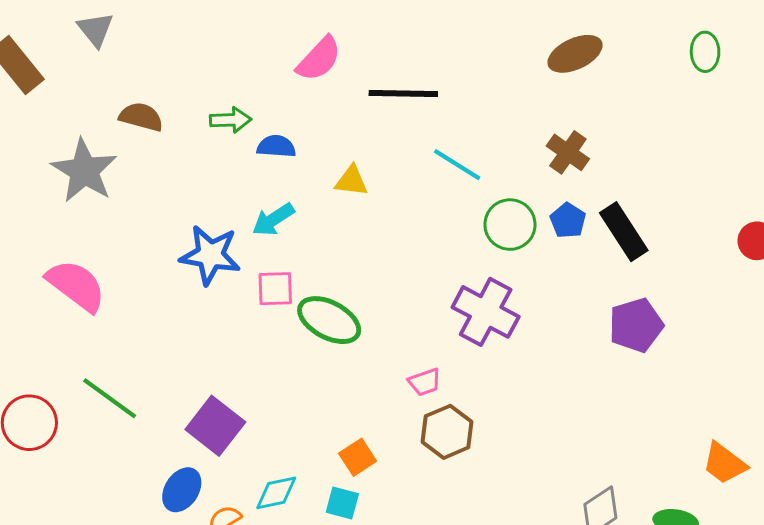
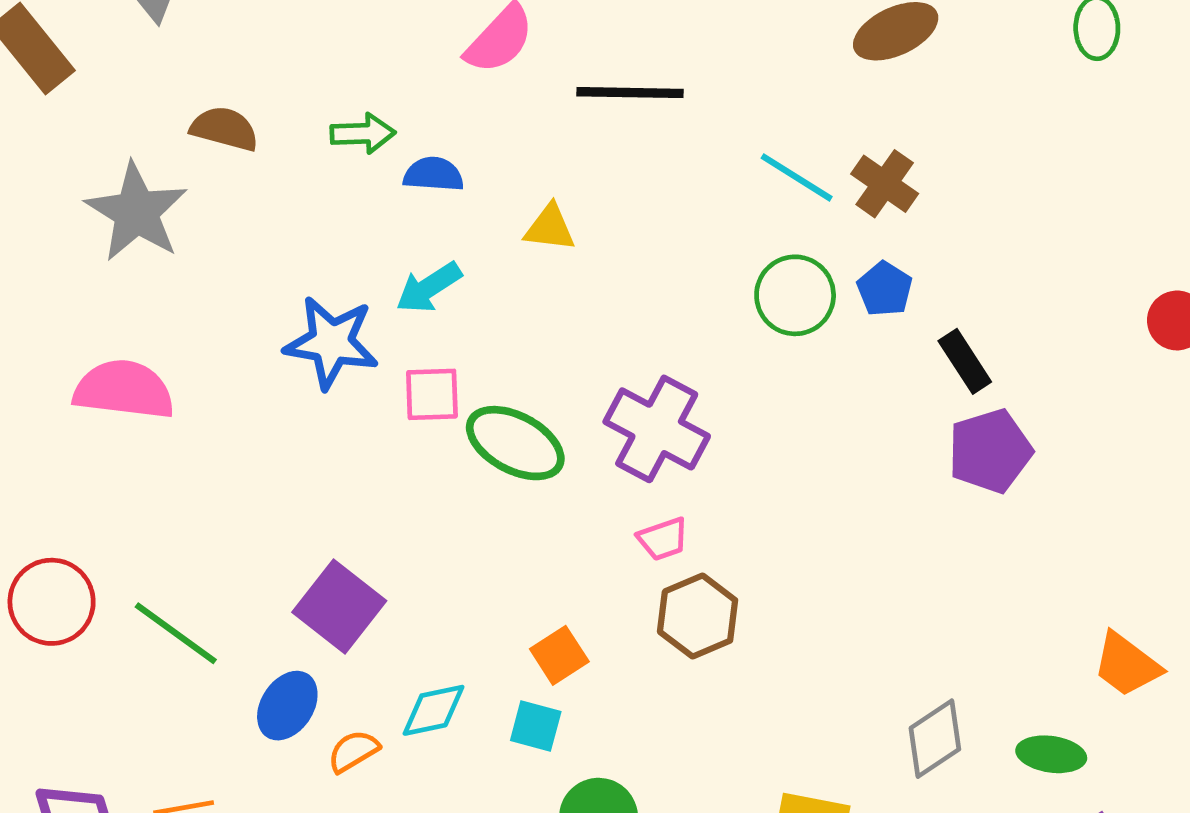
cyan line: (457, 165) -> (797, 177), moved
black rectangle: (624, 232) -> (965, 361), moved, size x0.7
pink semicircle: (76, 286) -> (124, 390), turned -30
purple cross: (486, 312) -> (657, 429), moved
green line: (110, 398) -> (176, 633), moved

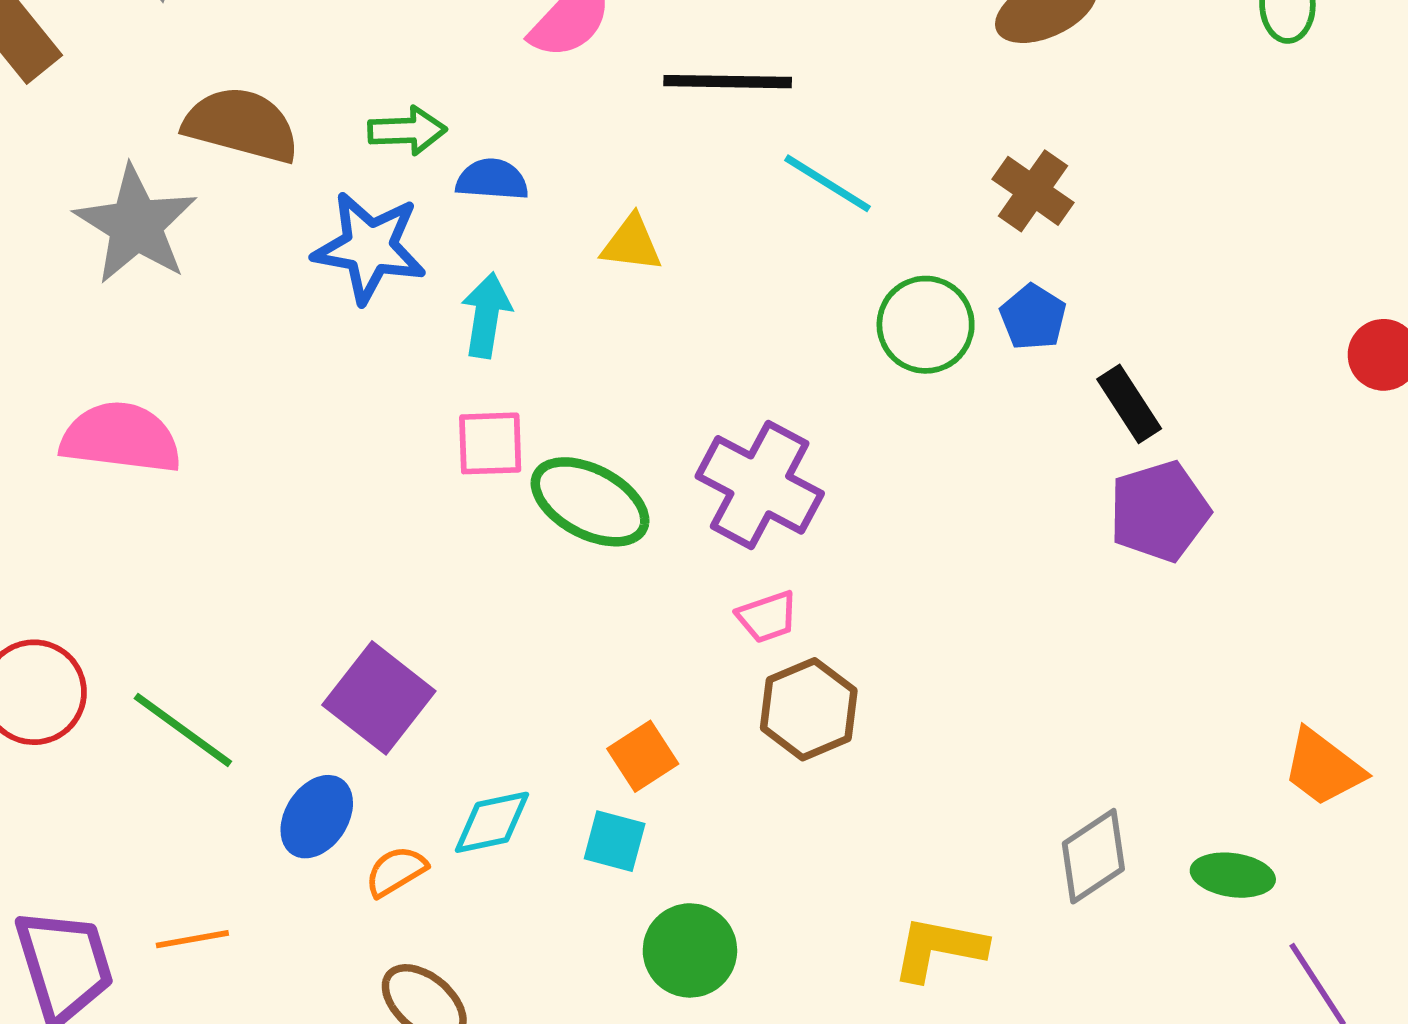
brown semicircle: (224, 129) -> (241, 125), size x1.4
cyan line: (797, 177) -> (828, 183), moved
cyan arrow: (429, 287) -> (486, 315), turned 132
blue star: (331, 342) -> (370, 247), moved

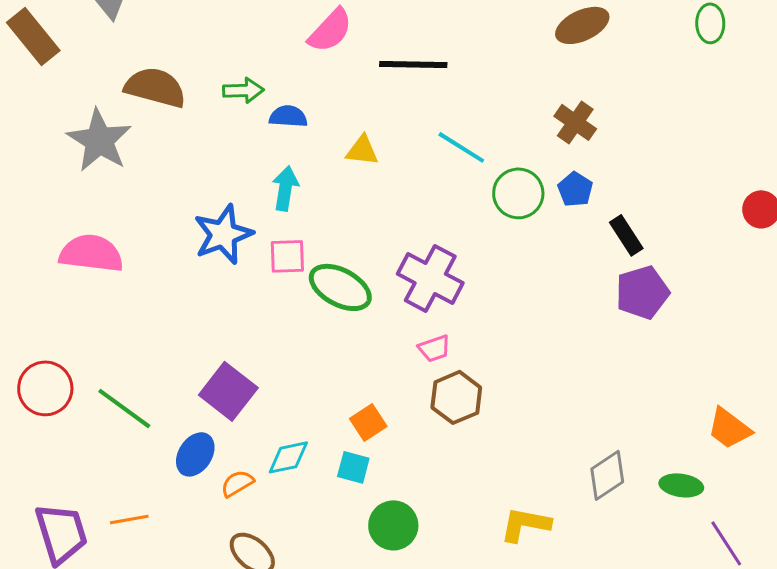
cyan line: (828, 183) -> (461, 147), moved
blue star: (370, 247) -> (223, 234), moved, turned -30

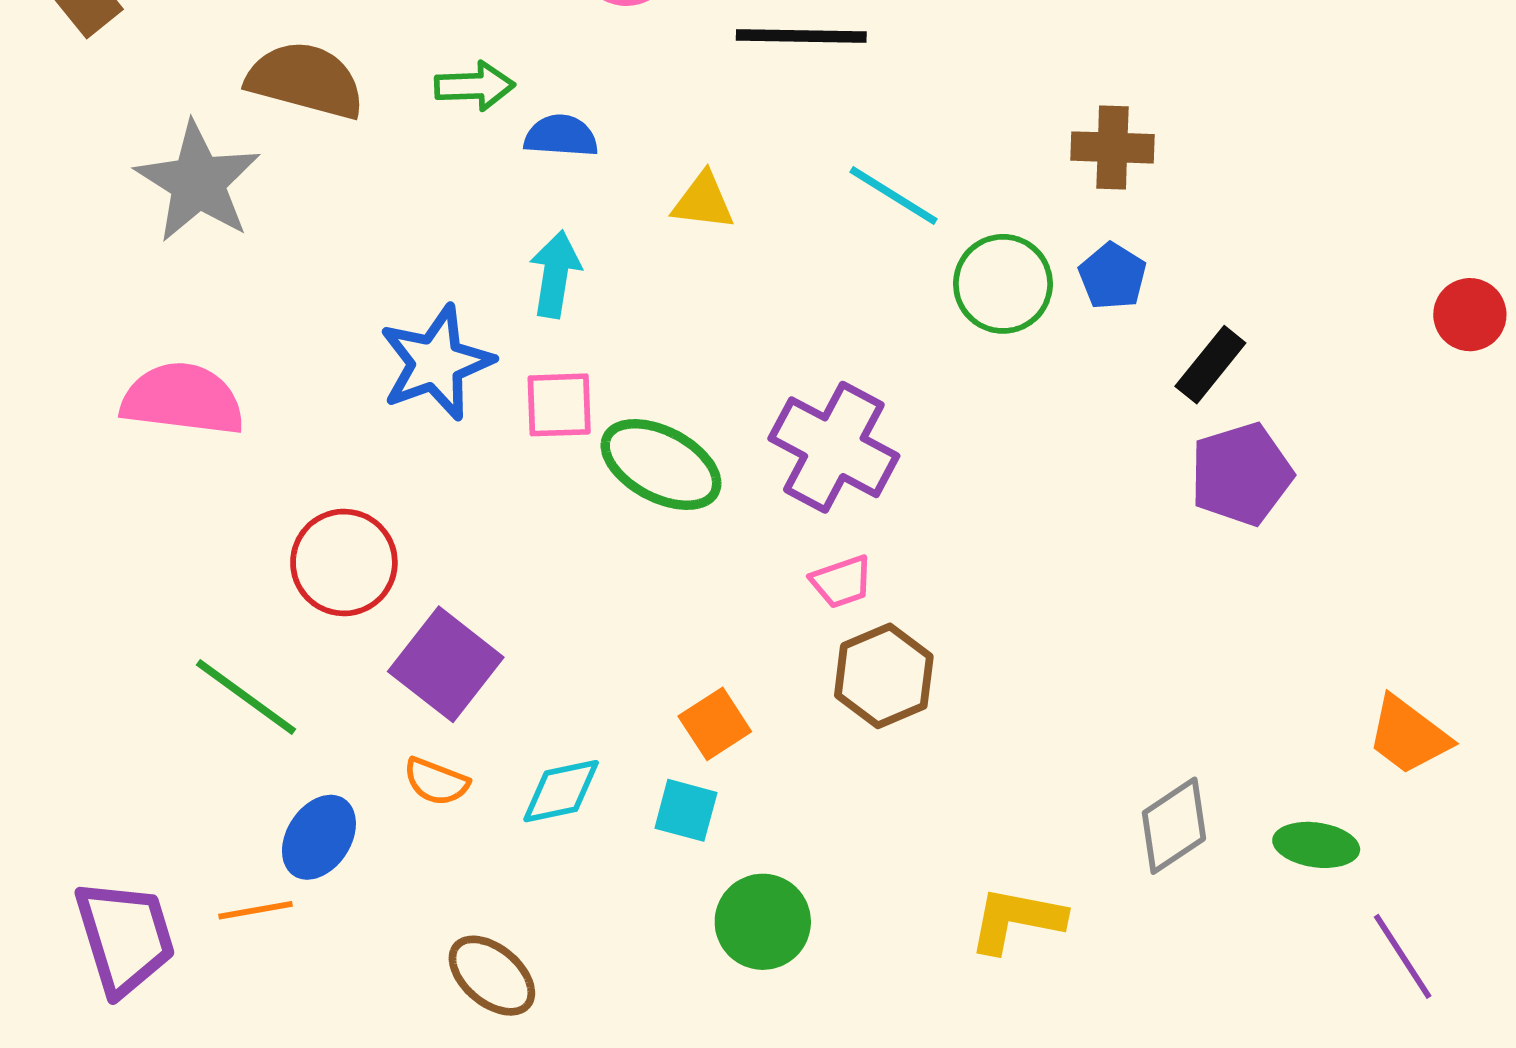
brown cross: (575, 122) -> (1112, 147), turned -33
black rectangle: (626, 235) -> (1210, 365), turned 72
red circle: (45, 388) -> (344, 562), moved
blue ellipse: (195, 454) -> (319, 837), moved
orange semicircle: (237, 483) -> (436, 782), moved, turned -128

